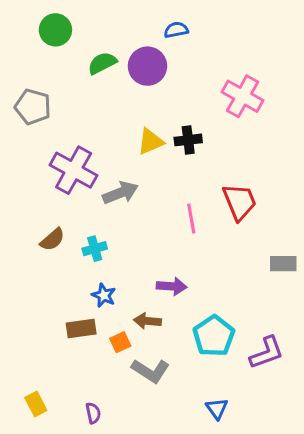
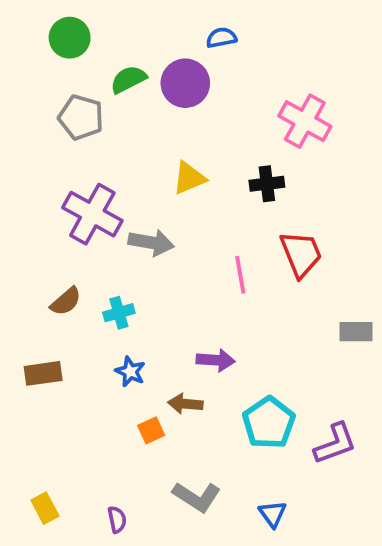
gray pentagon: (33, 107) -> (81, 117), moved
black cross: (188, 140) -> (267, 184), moved
gray arrow: (120, 193) -> (151, 243), turned 32
brown rectangle: (81, 329) -> (43, 373), moved
gray L-shape: (150, 371) -> (197, 497), moved

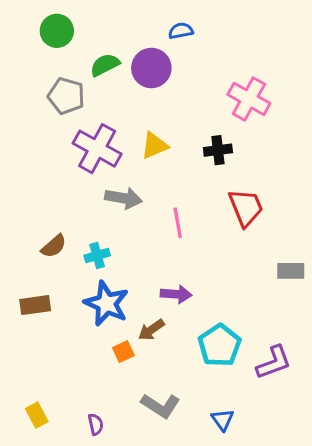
purple cross: (92, 214) -> (97, 149), moved
pink line: (240, 275) -> (178, 223), moved
blue star: (130, 372) -> (106, 303), size x1.8
brown arrow: (185, 404) -> (151, 330), turned -40

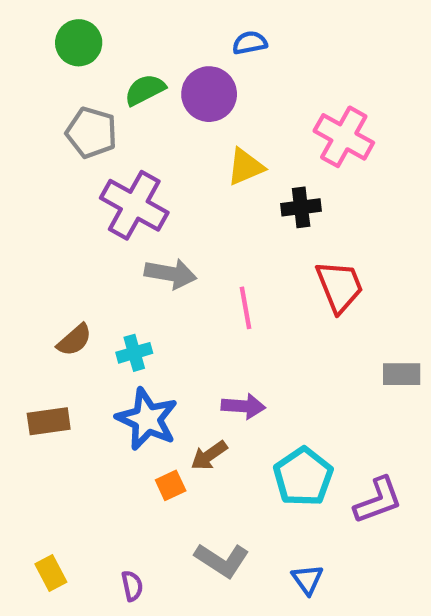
yellow triangle: (154, 145) -> (245, 167), moved

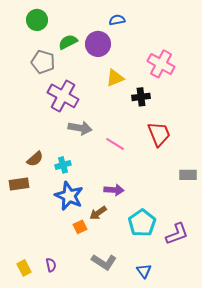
pink line: (245, 308) -> (115, 144), turned -48
brown rectangle: (49, 421) -> (19, 184), moved
purple semicircle: (132, 586) -> (51, 265), moved

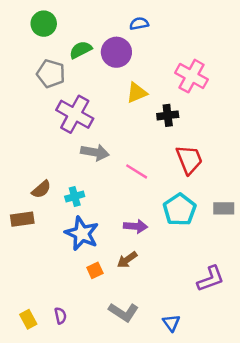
brown arrow: (98, 213) -> (127, 260), moved
cyan pentagon: (142, 223) -> (180, 210), moved

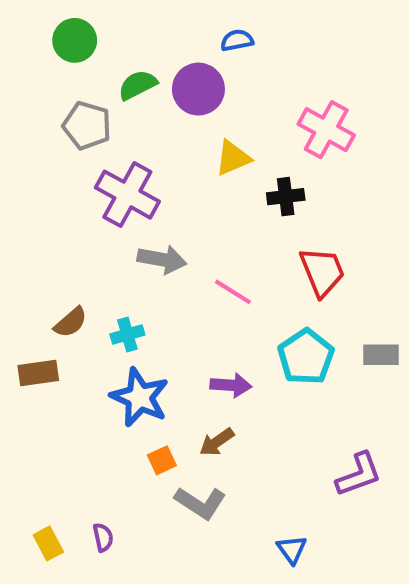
gray L-shape: (124, 312) -> (200, 503), moved

